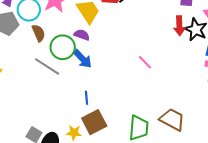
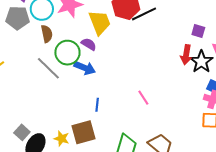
blue arrow: (83, 59) -> (85, 68), turned -35
pink line: (145, 62) -> (143, 98), moved
blue line: (86, 98) -> (97, 105), moved

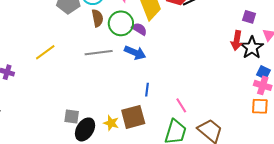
green circle: (67, 53) -> (121, 23), moved
gray line: (48, 68) -> (99, 53), turned -52
pink line: (143, 98) -> (181, 105), moved
gray square: (22, 132) -> (72, 116), turned -35

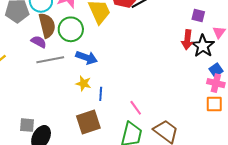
brown semicircle: (97, 18) -> (47, 25), size x1.4
purple semicircle: (139, 29) -> (39, 42), moved
blue square: (264, 72) -> (216, 70), turned 32
yellow star: (111, 123) -> (83, 83), moved

